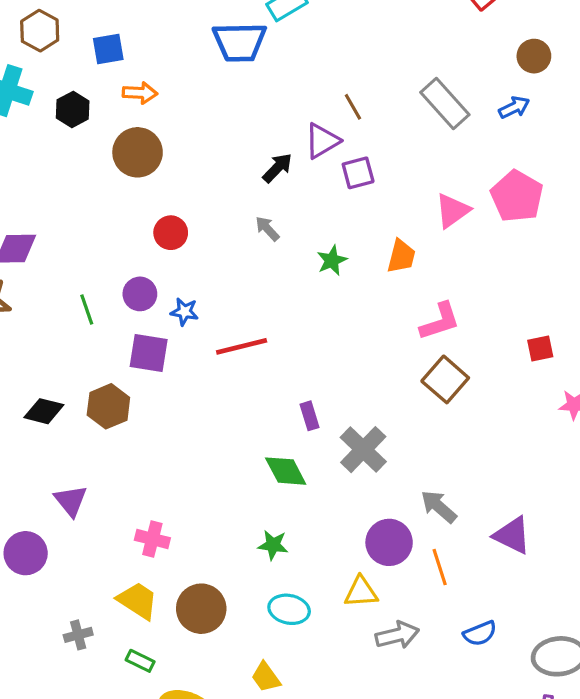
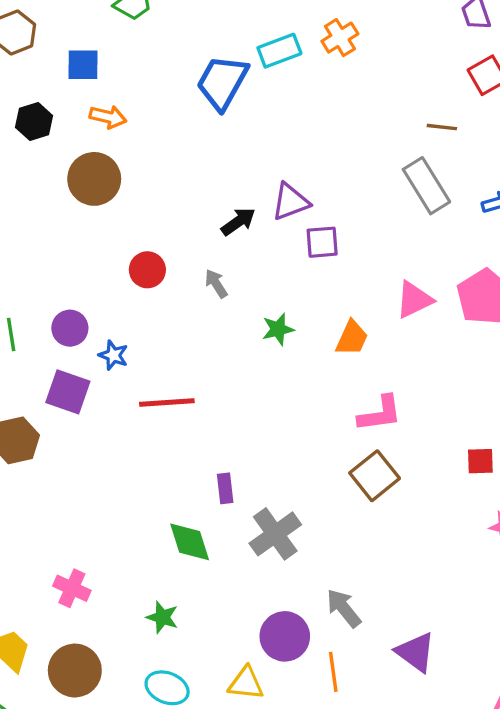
blue trapezoid: (240, 42) -> (222, 82), turned 110
brown line: (353, 107) -> (442, 127), moved, turned -64
red circle: (171, 233) -> (147, 270), moved
pink cross: (152, 539) -> (72, 588), moved

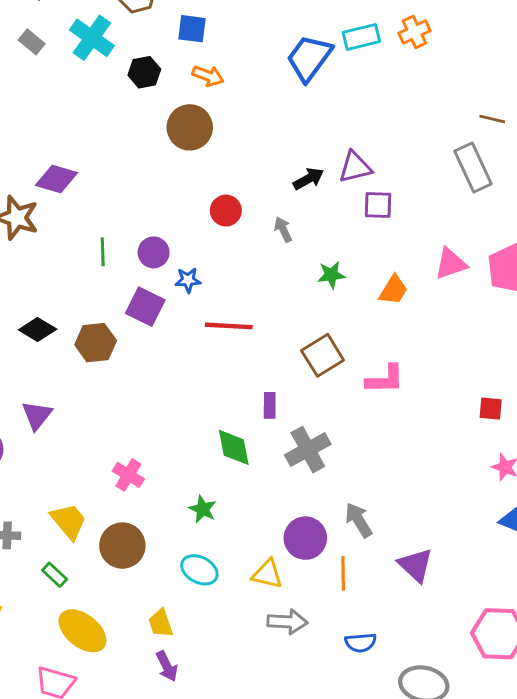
blue star: (113, 355) -> (188, 280), turned -30
pink L-shape: (380, 414) -> (385, 379), moved
brown square: (375, 476) -> (323, 355), moved

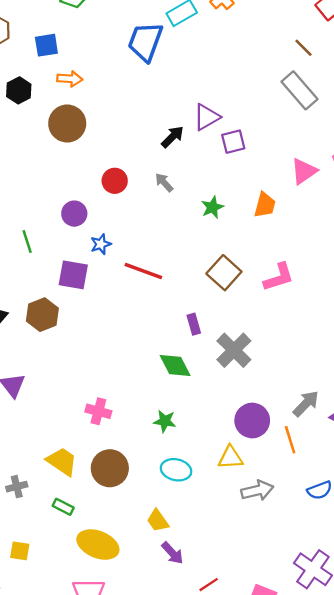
brown line: (492, 119) -> (304, 48), turned 48
purple circle: (154, 252) -> (74, 214), moved
red line: (229, 326) -> (143, 271), turned 33
gray arrow: (359, 520) -> (306, 404), moved, turned 92

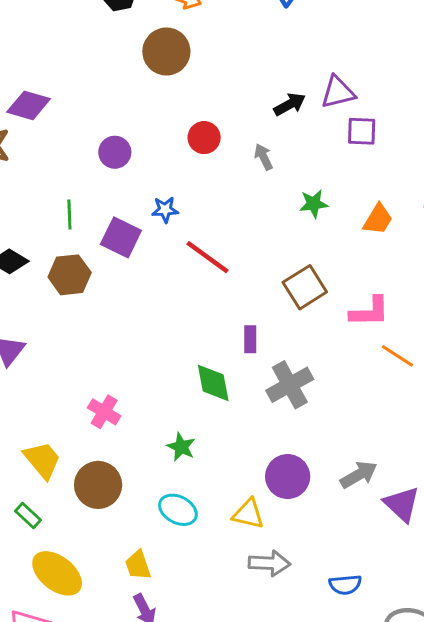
purple circle: (74, 214) -> (115, 152), moved
green line: (27, 241) -> (69, 215), moved
orange line: (290, 440) -> (397, 356), moved, turned -56

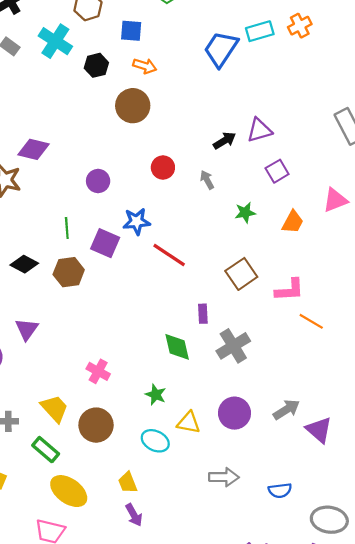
purple square: (362, 131) -> (277, 171), moved, turned -30
blue star: (165, 210) -> (137, 221), size x1.4
yellow triangle: (248, 514) -> (189, 423), moved
green rectangle: (28, 516) -> (46, 450), size x1.4

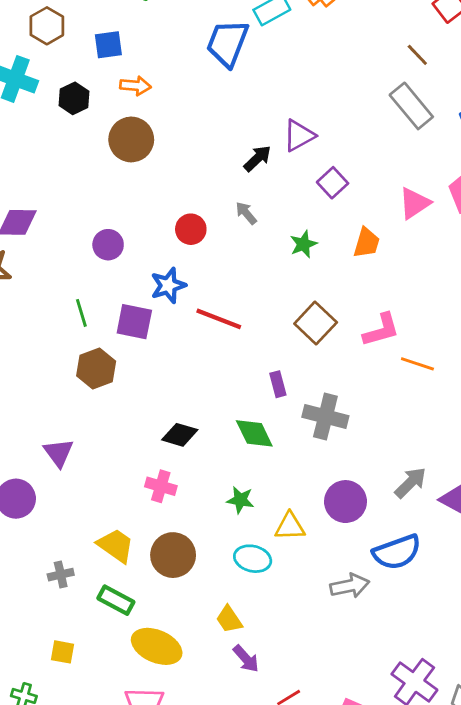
red circle: (163, 168) -> (191, 229), moved
black diamond: (24, 264) -> (180, 435), moved
gray cross: (233, 346) -> (325, 417), turned -32
blue semicircle: (280, 490) -> (397, 552), moved, size x1.6

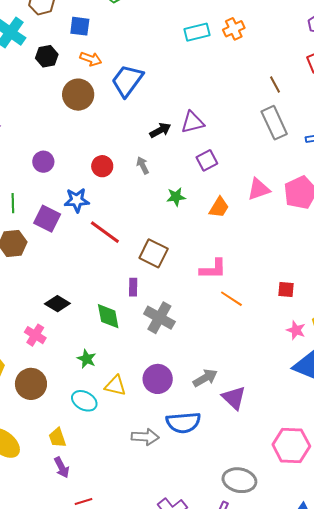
blue trapezoid: (227, 43) -> (127, 81), moved
brown line: (417, 55) -> (275, 84), moved
brown square: (316, 323) -> (154, 253), moved, turned -32

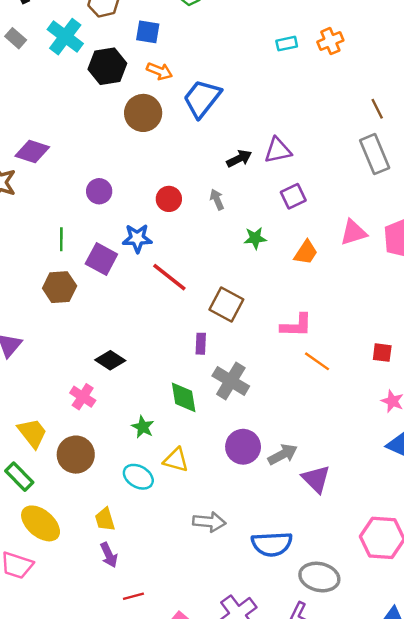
cyan rectangle: (197, 32) -> (287, 44), size x0.7
black hexagon: (47, 56) -> (107, 66), size x1.4
green diamond: (108, 316) -> (184, 397), moved
purple circle: (158, 379) -> (243, 447), moved
blue semicircle: (183, 423) -> (272, 544), moved

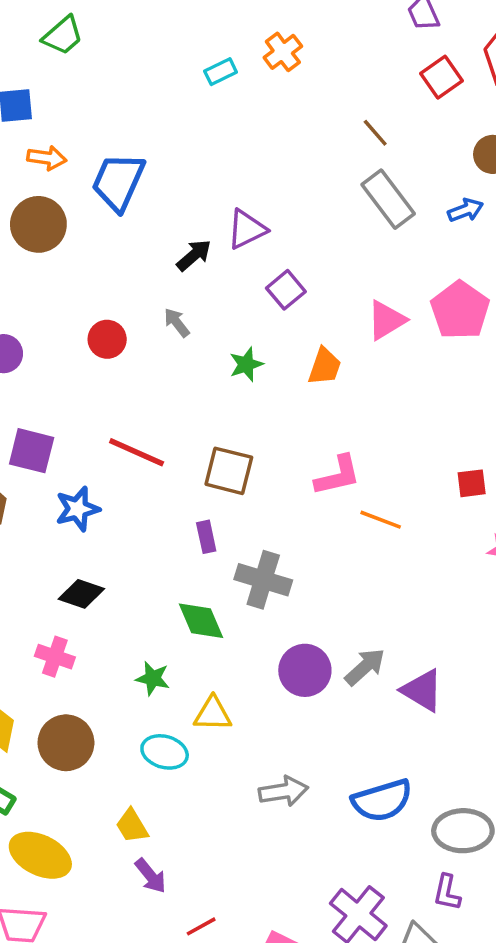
blue star: (137, 238) -> (78, 509), moved

